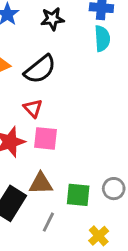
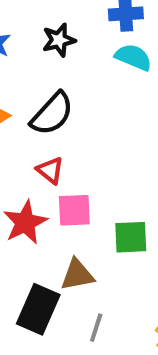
cyan semicircle: (102, 38) -> (133, 57), turned -55
green square: (78, 195) -> (131, 237), moved

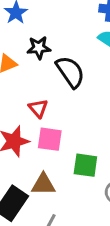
black star: (59, 40) -> (39, 48), moved
black semicircle: (52, 114) -> (70, 72), moved, turned -88

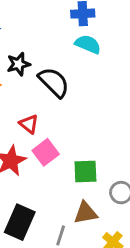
pink square: (50, 139) -> (46, 152), turned -35
brown triangle: (43, 184) -> (86, 213), moved

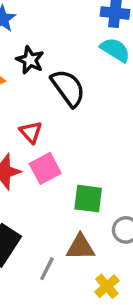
black star: (18, 64) -> (30, 60), turned 30

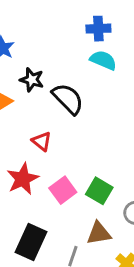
pink square: (45, 168) -> (63, 190), moved
green square: (88, 199) -> (99, 191), turned 32

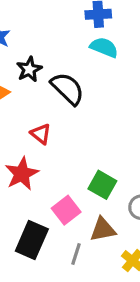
black star: (32, 80) -> (29, 69), turned 30
pink square: (63, 190) -> (66, 210), moved

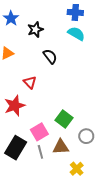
black star: (29, 69) -> (35, 30), moved
black semicircle: (68, 89) -> (50, 56), size x0.7
gray line: (76, 254) -> (40, 152), moved, turned -40

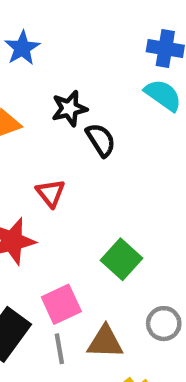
black star: (35, 30) -> (69, 109), moved
green square: (64, 119) -> (122, 259), moved

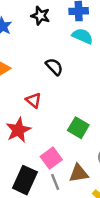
black star: (69, 109) -> (40, 16), moved, turned -30

